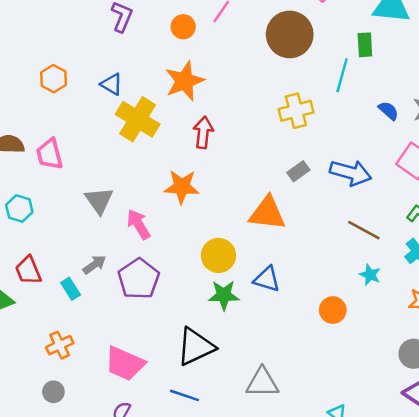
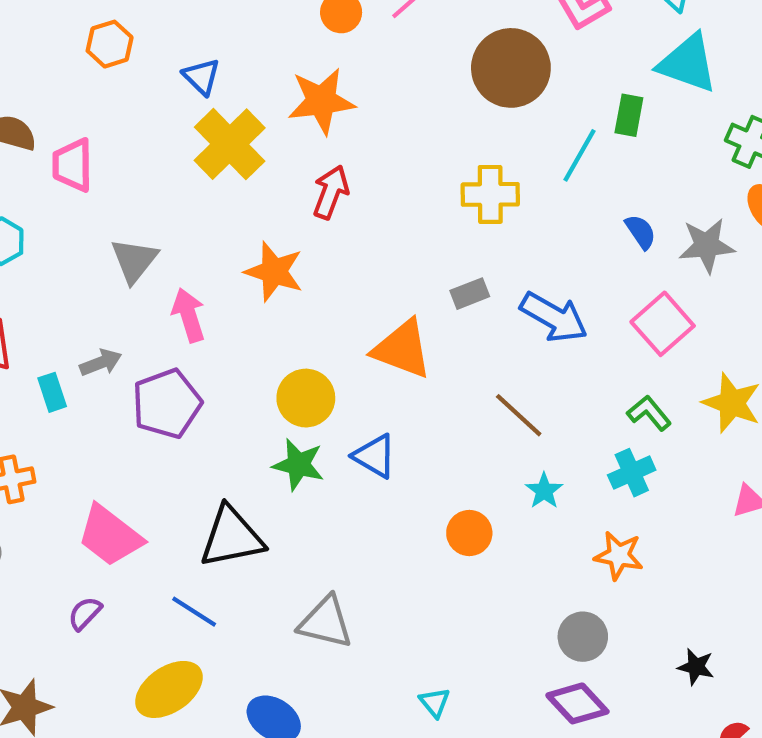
brown line: (364, 230) -> (519, 415), moved

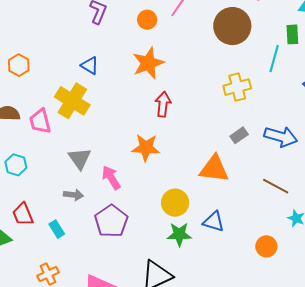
orange hexagon: (110, 44) -> (19, 65), moved
yellow cross: (230, 144) -> (72, 101), moved
gray arrow: (101, 363) -> (73, 195), moved, turned 42

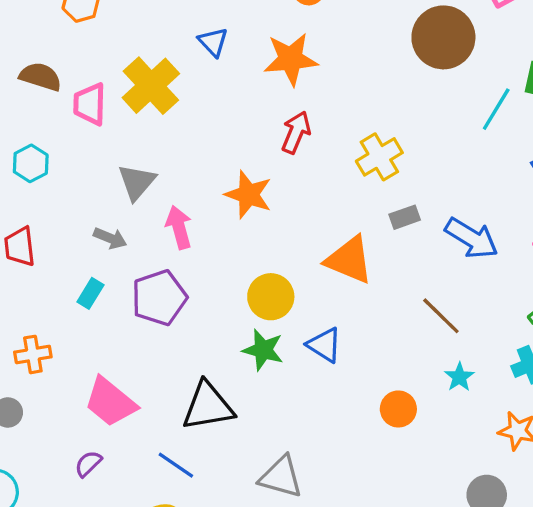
blue triangle: (90, 66) -> (213, 42), moved
yellow cross: (237, 87) -> (379, 157), moved, turned -32
cyan rectangle: (57, 229) -> (90, 293), moved, turned 48

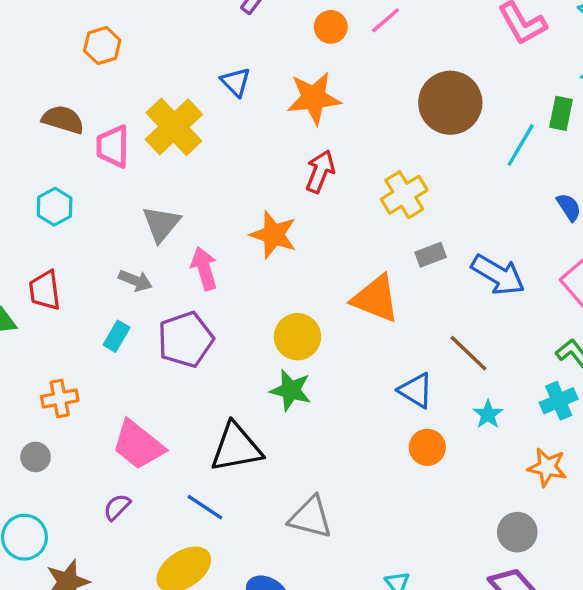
brown circle: (443, 37) -> (450, 103), moved
blue triangle: (324, 345) -> (416, 390), moved

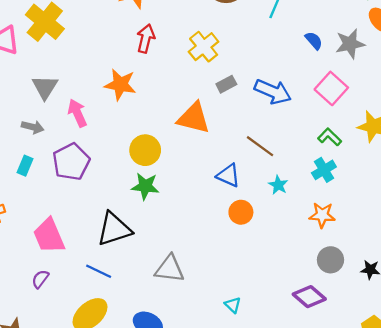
pink trapezoid: (138, 445) -> (49, 236), turned 36
gray circle: (517, 532) -> (330, 260), moved

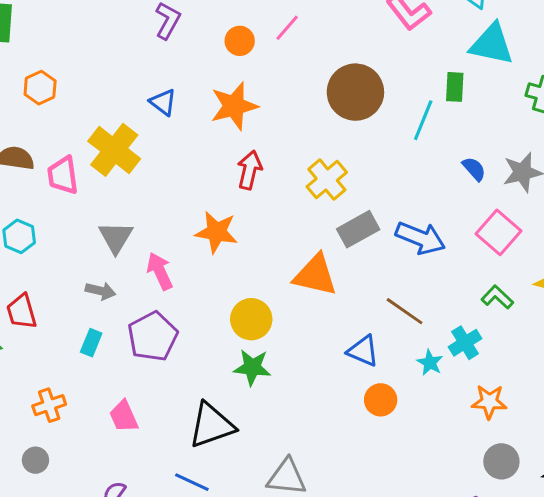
gray rectangle: (226, 84) -> (358, 229), size x1.5
cyan cross: (324, 170) -> (465, 343), moved
pink trapezoid: (49, 236) -> (124, 416), moved, size x0.7

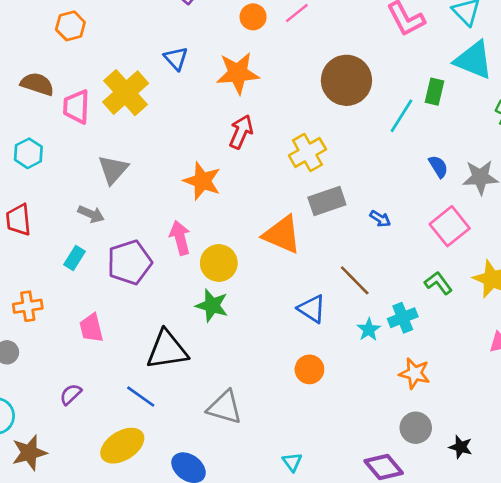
blue arrow: (420, 238) -> (380, 219), size x0.5
pink arrow: (160, 271) -> (180, 238), moved
orange circle: (381, 400) -> (309, 369), moved

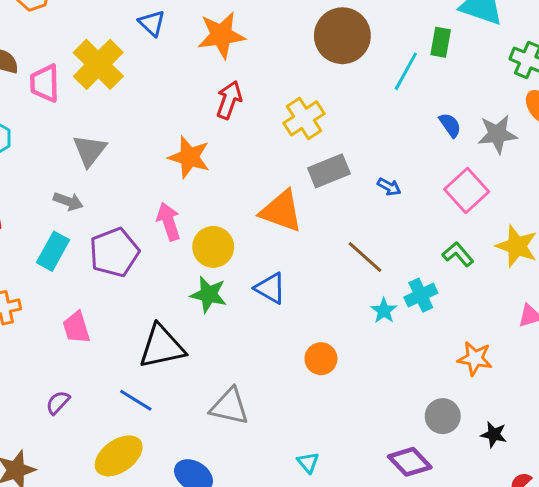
cyan rectangle: (75, 258) -> (53, 251), size x1.4
blue triangle: (312, 309) -> (270, 288), moved
orange star: (415, 373) -> (475, 358), moved

